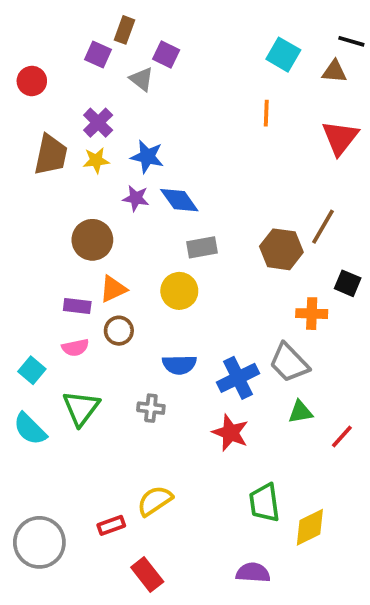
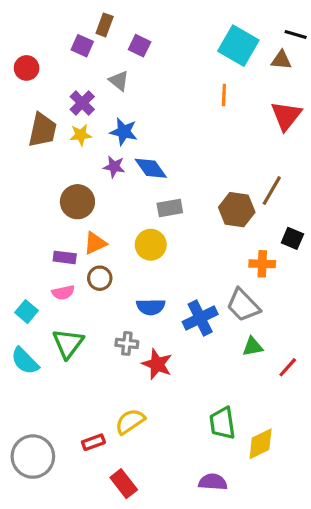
cyan square: (283, 55) -> (238, 46), size x1.4
gray triangle: (142, 79) -> (119, 81), moved
red star: (230, 433) -> (157, 364), moved

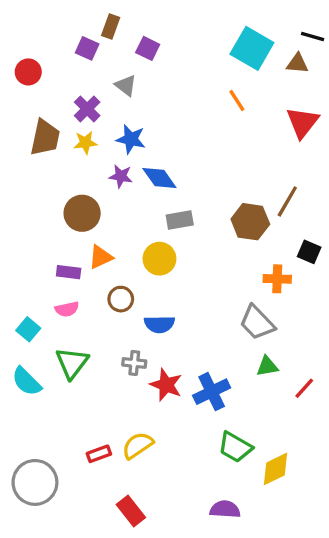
orange line: (224, 95) -> (237, 101), turned -35
brown circle: (100, 278) -> (121, 299), moved
blue cross: (200, 318) -> (212, 392), moved
green trapezoid: (222, 423) -> (235, 447), turned -52
red rectangle: (93, 442) -> (99, 454), moved

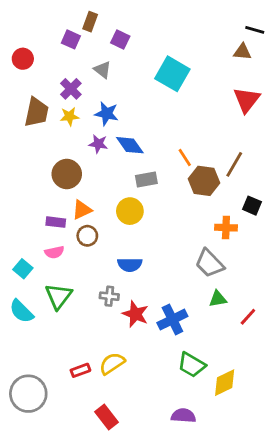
cyan square: (252, 48) -> (172, 74), moved
orange line: (237, 101) -> (185, 158), moved
brown circle: (121, 299) -> (87, 236), moved

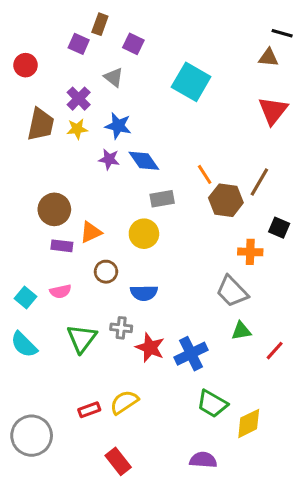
brown circle: (67, 174) -> (54, 209), moved
brown circle: (87, 236) -> (106, 272), moved
pink semicircle: (54, 252) -> (60, 291), moved
green triangle: (59, 296) -> (82, 338), moved

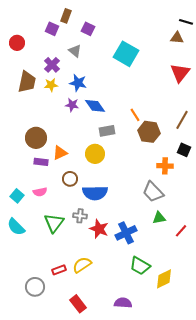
brown line: (259, 182) -> (182, 120), moved
blue semicircle: (144, 293) -> (95, 193), size x1.4
gray circle: (32, 436) -> (35, 287), moved, size x0.7
purple semicircle: (203, 460) -> (123, 303), moved

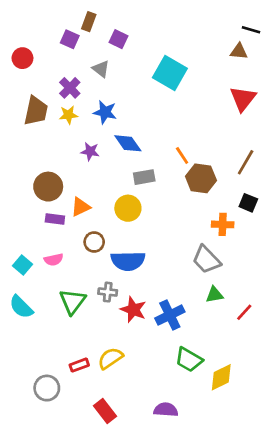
purple star: (72, 105) -> (90, 151), moved

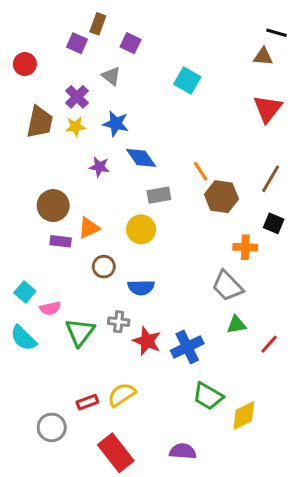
cyan square: (170, 73) -> (187, 80), size x0.7
pink semicircle: (54, 260) -> (50, 308), moved
blue semicircle: (128, 261) -> (141, 287), size x0.7
red rectangle: (105, 411) -> (116, 453), size x1.4

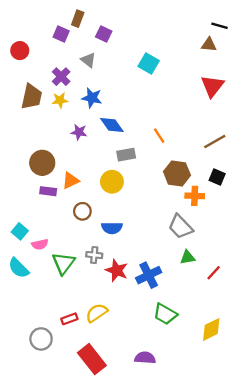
brown line: (271, 179) -> (215, 142), turned 30
brown hexagon: (221, 197) -> (177, 173), moved
yellow diamond: (244, 416) -> (211, 329), moved

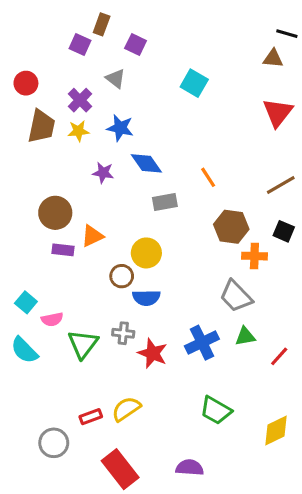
red circle: (20, 51) -> (26, 83), moved
yellow circle: (112, 182) -> (146, 253), moved
brown circle: (82, 211) -> (122, 276), moved
blue cross: (149, 275) -> (202, 343), moved

